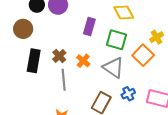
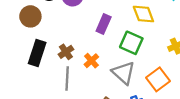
orange square: (143, 55) -> (158, 79), moved

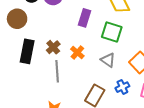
gray triangle: (124, 73) -> (108, 60), size x0.7

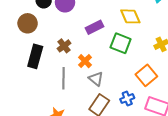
purple rectangle: (85, 18) -> (94, 27), turned 42
brown cross: (53, 47) -> (64, 46), moved
gray triangle: (108, 60) -> (96, 79), moved

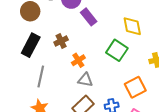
purple rectangle: (94, 27) -> (89, 17), moved, turned 66
gray line: (64, 78) -> (41, 77), moved
gray triangle: (96, 79) -> (85, 80), turned -42

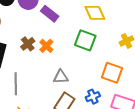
orange cross: (78, 60) -> (46, 46), moved
orange square: (135, 87) -> (112, 73), turned -30

